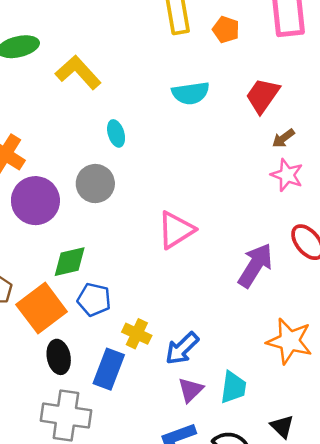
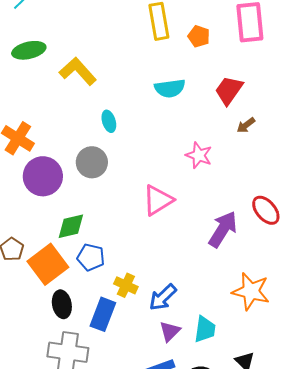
pink star: (287, 175) -> (199, 155), moved

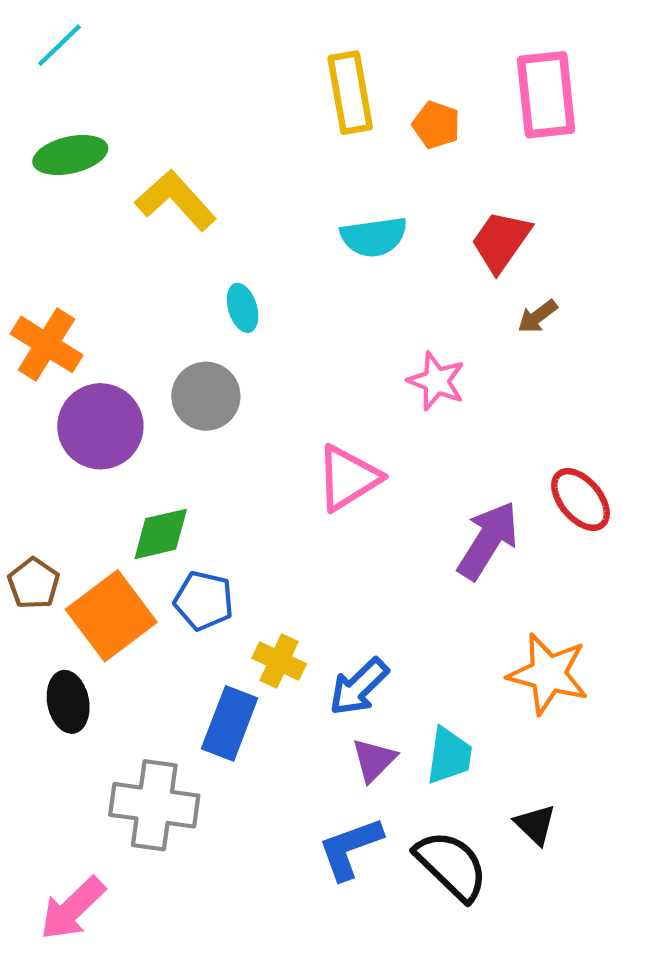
black ellipse: (62, 304) -> (68, 702), moved

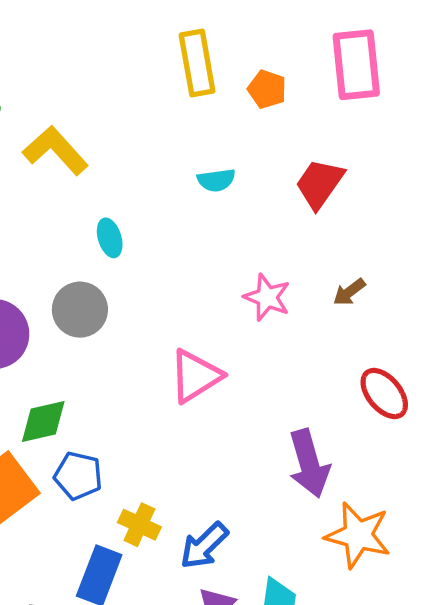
cyan semicircle: (374, 237) -> (216, 180), size x0.7
brown arrow: (537, 316) -> (349, 292), moved
purple arrow: (488, 540) -> (309, 463), moved, turned 132

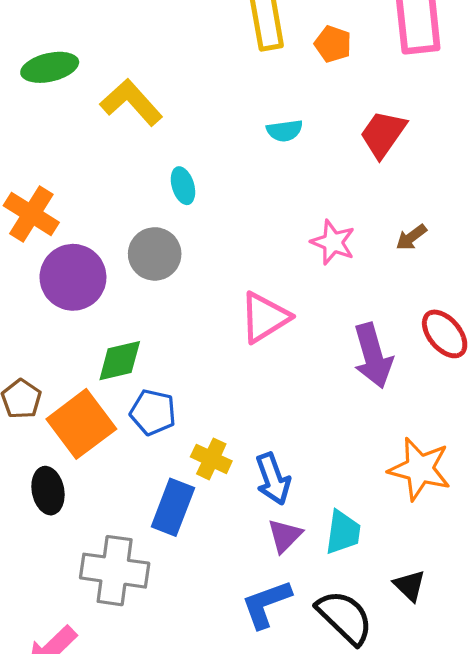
purple arrow: (309, 463) -> (373, 356), moved
blue arrow: (204, 546) -> (273, 479), turned -66

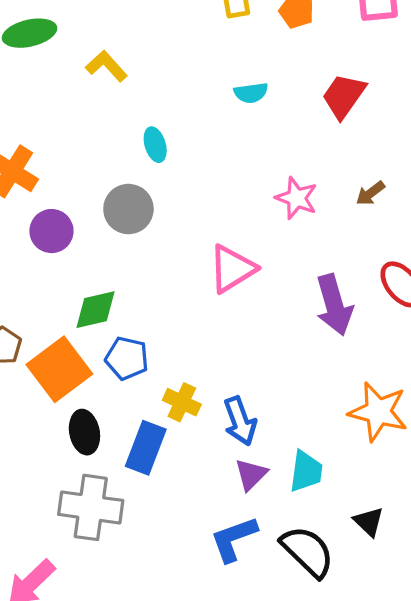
yellow L-shape: (131, 102) -> (106, 66), size x0.7
purple circle: (73, 277) -> (51, 231), size x0.7
black ellipse: (48, 491) -> (84, 432), moved

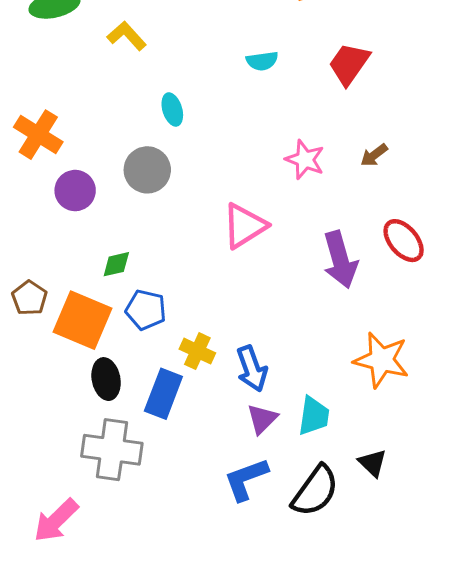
green diamond: (95, 310) -> (116, 264), size x0.7
orange square: (59, 369) -> (82, 320), turned -30
black semicircle: (308, 551) -> (315, 491), turned 82

